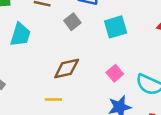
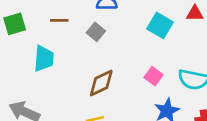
cyan square: (116, 27) -> (160, 25), moved, turned -30

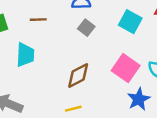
gray square: (96, 32) -> (86, 28), moved
pink square: (154, 76) -> (126, 68), size x1.6

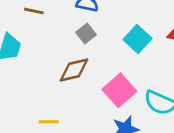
brown diamond: (78, 76) -> (74, 70), moved

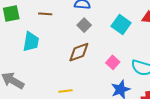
pink square: (119, 90) -> (113, 62), size x0.6

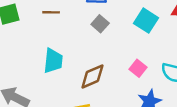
cyan trapezoid: (31, 42) -> (53, 61), moved
brown diamond: (79, 52) -> (92, 76), moved

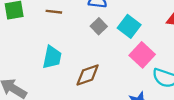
cyan square: (146, 21) -> (129, 26), moved
pink square: (138, 68) -> (142, 55), moved, size x1.5

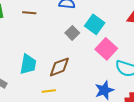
gray square: (99, 26) -> (72, 33), moved
cyan trapezoid: (52, 57) -> (28, 64), moved

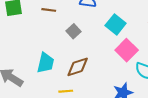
gray square: (72, 33) -> (74, 31), moved

